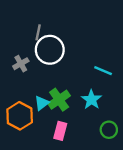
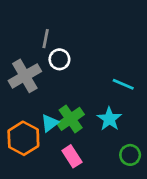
white circle: (50, 50) -> (59, 59), size x0.6
gray cross: (21, 64) -> (25, 76), size x1.6
pink rectangle: (60, 131) -> (72, 156), turned -48

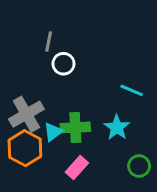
gray cross: (25, 76) -> (26, 114), moved
green cross: (71, 119) -> (75, 127), turned 32
pink rectangle: (72, 156) -> (77, 167), turned 75

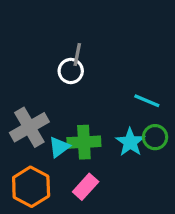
gray line: (49, 41) -> (77, 54), moved
orange hexagon: (25, 148) -> (31, 187), moved
green circle: (139, 166) -> (155, 137), moved

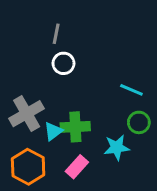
gray line: (77, 54) -> (56, 34), moved
cyan star: (130, 142) -> (117, 148), moved, turned 30

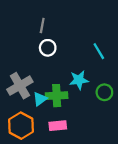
cyan line: (131, 90) -> (99, 51), moved, turned 36
cyan star: (117, 148) -> (79, 80), moved
pink rectangle: (77, 167) -> (58, 126), turned 42

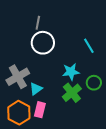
white circle: (48, 48) -> (43, 43), size x1.5
green cross: (57, 96) -> (72, 93), moved, turned -36
pink rectangle: (58, 126) -> (40, 110), moved, turned -70

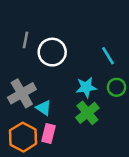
gray line: (38, 23) -> (25, 40), moved
green circle: (94, 83) -> (117, 87), moved
cyan triangle: (36, 89) -> (44, 108), turned -48

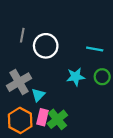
cyan line: (108, 56) -> (95, 49), turned -49
cyan triangle: (44, 108) -> (38, 95), turned 40
green cross: (87, 113) -> (57, 119), moved

